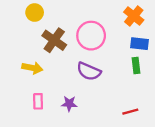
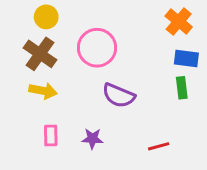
pink circle: (91, 36) -> (97, 48), moved
brown cross: (54, 40) -> (40, 54), moved
red line: (130, 112) -> (159, 146), moved

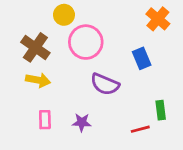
yellow circle: (46, 17) -> (64, 15), moved
blue rectangle: (186, 58) -> (142, 58), moved, turned 60
green rectangle: (182, 88) -> (161, 110), moved

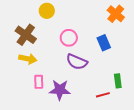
pink circle: (86, 42) -> (69, 38), moved, size x0.7
pink rectangle: (45, 120) -> (39, 82), moved
purple star: (82, 122) -> (60, 90), size x1.5

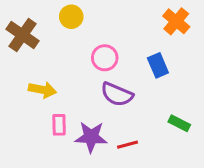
brown cross: (26, 35) -> (23, 35), moved
green rectangle: (118, 81) -> (179, 123), turned -56
red line: (103, 95) -> (128, 145), moved

